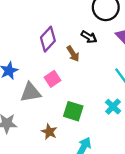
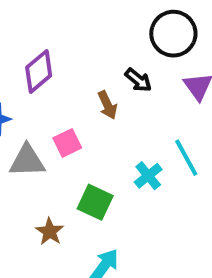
purple diamond: (48, 39) -> (39, 72), moved
cyan cross: (113, 107) -> (148, 176), moved

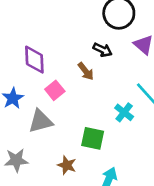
purple diamond: (39, 72) -> (34, 60), turned -40
pink square: (67, 143) -> (55, 90), moved

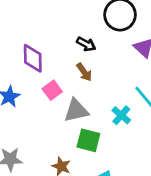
black arrow: (103, 50) -> (86, 44), moved
gray triangle: (41, 121) -> (76, 111), moved

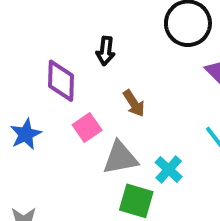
black arrow: (86, 44) -> (106, 51), moved, turned 66
cyan cross: (121, 115) -> (169, 170), moved

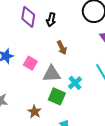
purple diamond: (61, 81) -> (28, 17), moved
pink square: (87, 127) -> (30, 63), moved, turned -32

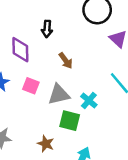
purple diamond: (28, 17) -> (20, 50), moved

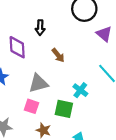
pink square: (31, 86) -> (31, 106), moved
gray triangle: (59, 94) -> (38, 83), moved

